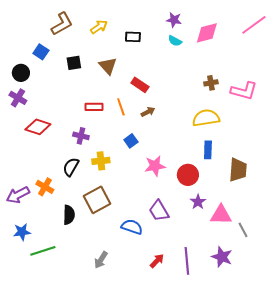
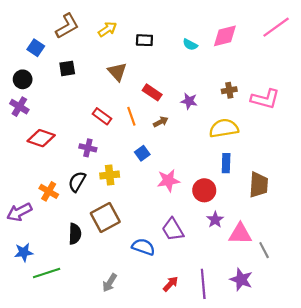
purple star: (174, 20) -> (189, 101), moved
blue square: (41, 52) -> (36, 48), moved
black square: (74, 63) -> (67, 68), moved
red rectangle: (94, 107) -> (102, 116), turned 36
orange cross: (45, 187) -> (49, 191), moved

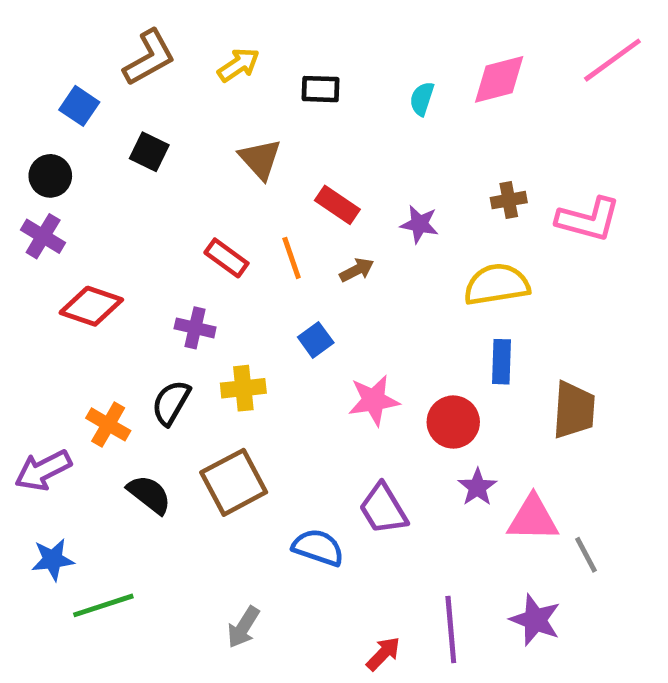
cyan semicircle: (190, 45) -> (422, 99), turned 80
black square: (67, 68) -> (149, 152), turned 35
black semicircle: (75, 234) -> (149, 494), moved, turned -54
red arrow: (171, 284) -> (383, 654), moved

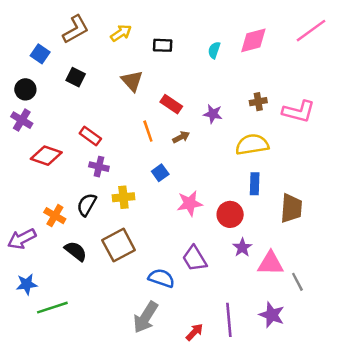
red rectangle: (226, 258) -> (90, 136), moved
gray arrow: (243, 627) -> (146, 317), moved, size x1.5

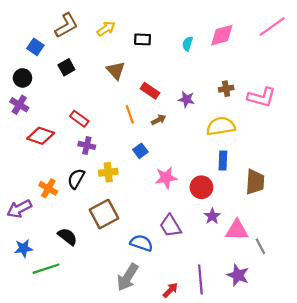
black square: (76, 77) -> (66, 67), turned 35
black semicircle: (76, 251) -> (68, 237), moved

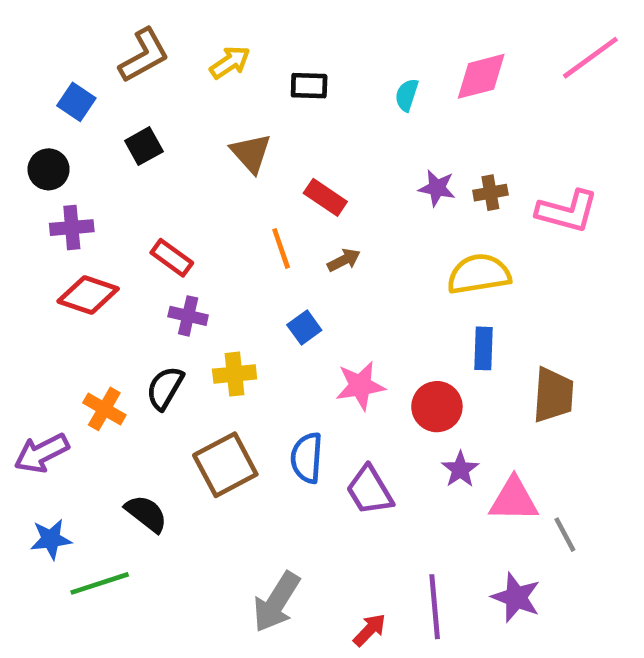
purple star: (186, 99) -> (437, 188), moved
purple cross: (19, 105) -> (72, 228), moved, turned -36
blue semicircle: (141, 243) -> (307, 458), moved, turned -105

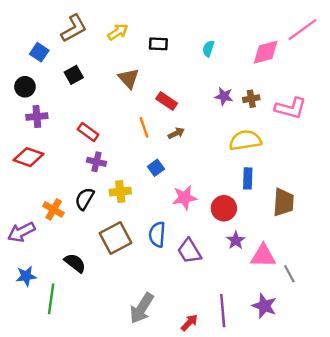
pink diamond: (481, 76) -> (266, 52), moved
red diamond: (88, 295) -> (29, 157), moved
green line: (100, 583) -> (51, 299), turned -64

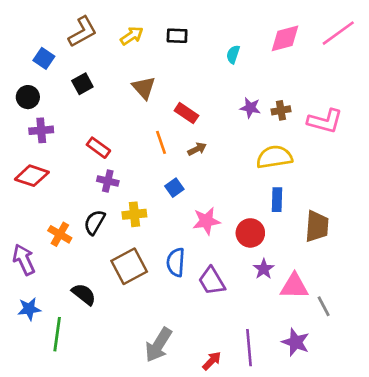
black rectangle: (158, 44) -> (177, 36), moved
pink diamond: (266, 52) -> (285, 38), moved
purple arrow: (21, 232) -> (24, 260), turned 92

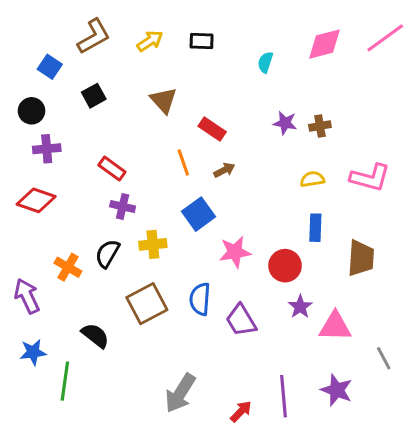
pink L-shape: (325, 121) -> (370, 178), moved
yellow semicircle: (274, 157) -> (312, 179), size x0.6
blue square: (174, 188) -> (198, 214), size x1.5
gray line: (324, 306) -> (384, 358), moved

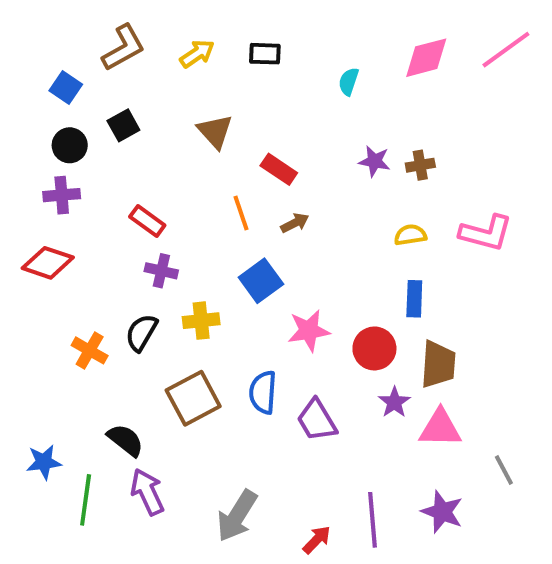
black circle: (32, 111) -> (70, 145), moved
brown trapezoid: (361, 258) -> (438, 364), moved
purple arrow: (27, 296) -> (147, 492), moved

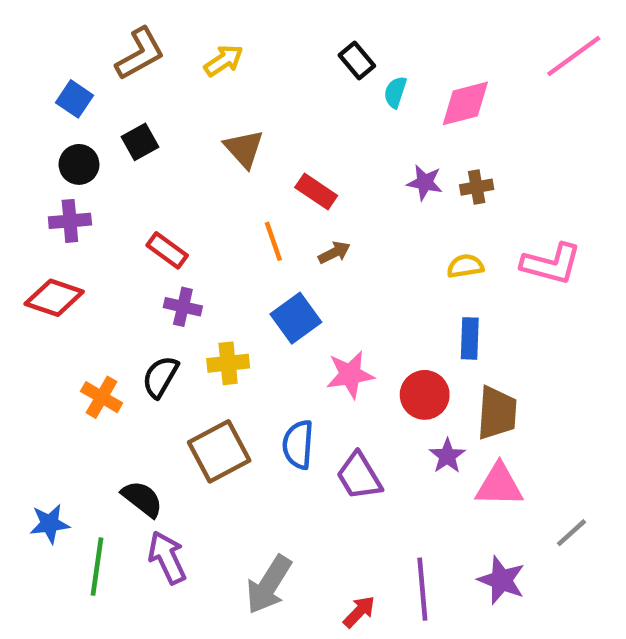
black rectangle: (265, 54) -> (357, 61), moved, turned 48
pink diamond: (426, 58) -> (465, 103), moved
gray line: (504, 470) -> (571, 533), turned 76

